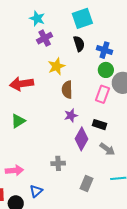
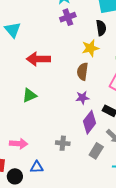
yellow star: (56, 66) -> (90, 48), moved
gray rectangle: (87, 184) -> (96, 151), moved
blue triangle: (36, 191) -> (37, 167), turned 32

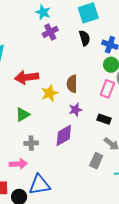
yellow star: (90, 48) -> (50, 93), moved
purple diamond: (89, 122) -> (64, 135), moved, turned 30
gray cross: (63, 143) -> (31, 143), moved
blue triangle: (37, 167) -> (39, 185), size x1.6

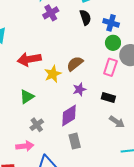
brown semicircle: (72, 84) -> (75, 64), turned 54
gray cross: (31, 143) -> (37, 125), turned -32
gray rectangle: (96, 161) -> (75, 141), moved, turned -35

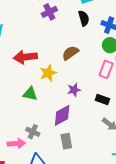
brown semicircle: (75, 64) -> (70, 53), moved
green triangle: (27, 97) -> (30, 94), moved, turned 42
gray cross: (37, 125) -> (33, 132), moved, turned -32

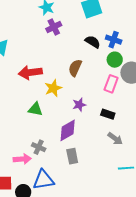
black semicircle: (84, 18) -> (93, 42), moved, turned -42
brown semicircle: (70, 53) -> (75, 68), turned -30

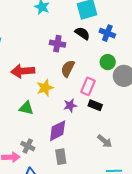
purple cross: (54, 27) -> (57, 44), moved, turned 35
blue cross: (114, 40) -> (107, 33), moved
black semicircle: (93, 42) -> (82, 33), moved
pink rectangle: (111, 84) -> (88, 86), moved
black rectangle: (108, 114) -> (95, 105), moved

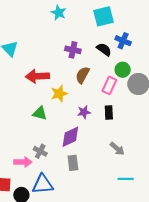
black semicircle: (82, 33) -> (104, 49), moved
pink rectangle: (88, 86) -> (109, 85), moved
black rectangle: (95, 105) -> (109, 112), turned 64

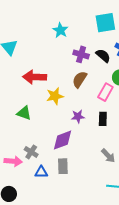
cyan star: (59, 13) -> (60, 30), moved
purple cross: (73, 50) -> (81, 54), moved
green triangle: (40, 113) -> (24, 113), moved
blue triangle: (43, 184) -> (41, 172), moved, size x0.6

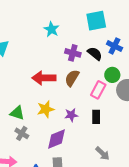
red arrow: (35, 77) -> (44, 78), moved
yellow star: (55, 96) -> (46, 109), moved
gray cross: (31, 152) -> (22, 133), moved

